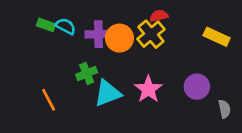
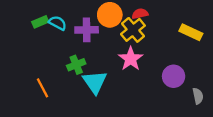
green rectangle: (46, 25) -> (40, 22), turned -42
orange circle: (119, 38) -> (110, 15), moved
pink star: (148, 89) -> (131, 59), moved
cyan triangle: (108, 93) -> (95, 82), turned -44

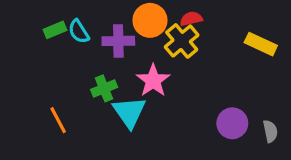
cyan semicircle: (58, 23) -> (79, 31), turned -150
pink star: (131, 59) -> (153, 81), moved
purple circle: (174, 76) -> (232, 123), moved

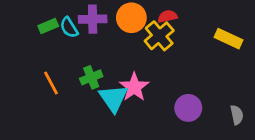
purple cross: (118, 41) -> (93, 19), moved
pink star: (153, 81) -> (134, 87), moved
orange line: (58, 120) -> (51, 83), moved
purple circle: (232, 123) -> (188, 108), moved

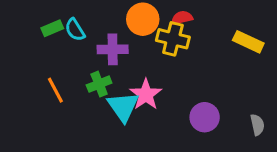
purple cross: (93, 19) -> (113, 49), moved
yellow cross: (159, 36) -> (173, 39), turned -36

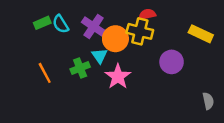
orange circle: (143, 19) -> (115, 39), moved
purple cross: (113, 49) -> (93, 27), moved, turned 35
cyan triangle: (123, 107) -> (100, 56), moved, size x0.6
purple circle: (205, 117) -> (172, 62), moved

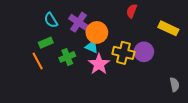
red semicircle: (147, 14) -> (132, 11), moved, turned -56
green rectangle: (42, 23) -> (46, 43), moved
yellow cross: (140, 31) -> (123, 53), moved
cyan triangle: (100, 56) -> (92, 47), moved, turned -32

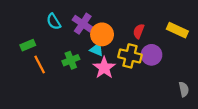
red semicircle: (132, 11) -> (139, 31), moved
green rectangle: (46, 43) -> (28, 45), moved

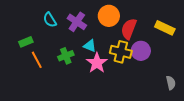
red semicircle: (139, 31) -> (129, 29), size x1.5
orange circle: (102, 34) -> (109, 16), moved

